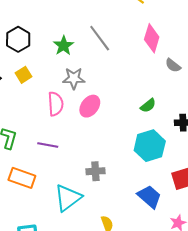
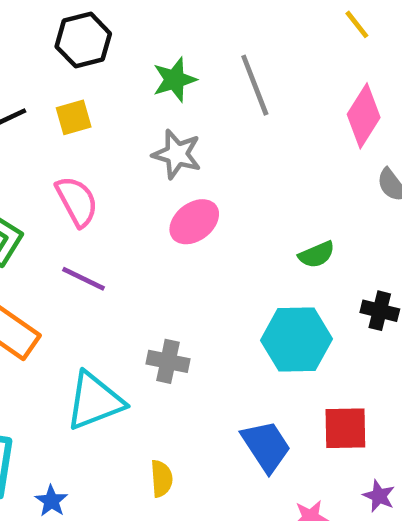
pink semicircle: (56, 104) -> (77, 201), moved, turned -40

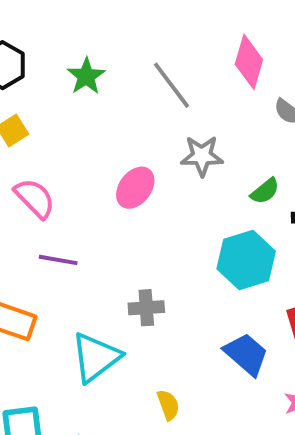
gray line: (255, 85) -> (171, 85), moved
gray star: (177, 154) -> (202, 156), moved
green semicircle: (317, 255) -> (265, 191), moved

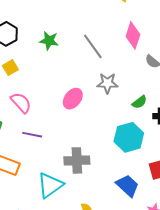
green star: (86, 76) -> (49, 41), turned -30
gray cross: (146, 308) -> (77, 160), size x1.4

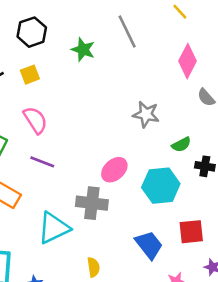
gray line: (93, 46) -> (127, 32), moved
pink ellipse: (73, 99) -> (114, 170), moved

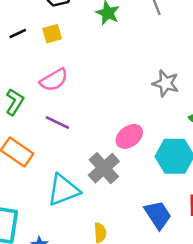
pink semicircle: (35, 120) -> (54, 80), turned 88
gray cross: (92, 203) -> (104, 168), turned 36

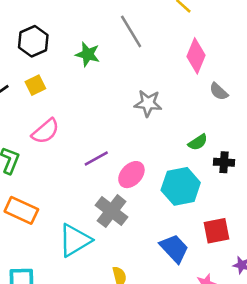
gray star: (166, 83) -> (148, 103), moved
purple line: (57, 123) -> (96, 159), moved, turned -45

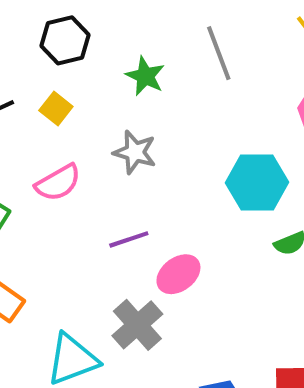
yellow square: (35, 85) -> (56, 109), turned -36
gray star: (148, 103) -> (135, 152), moved
cyan hexagon: (181, 186) -> (257, 183), moved

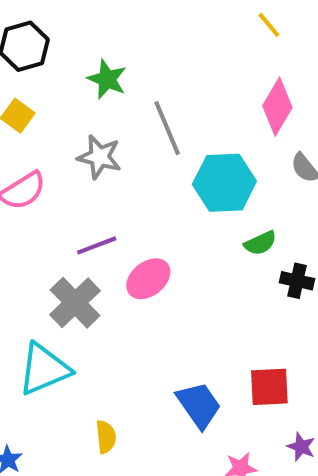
gray line: (219, 53) -> (167, 128), moved
gray cross: (137, 325) -> (75, 303), moved

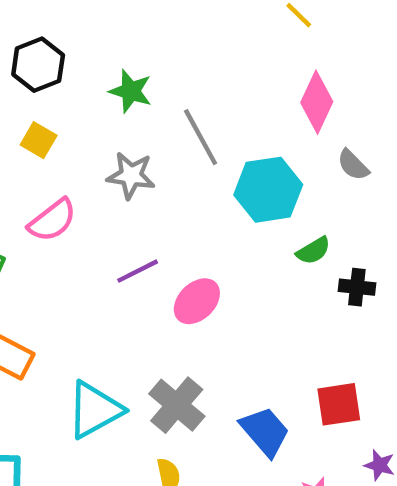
gray cross: (75, 303) -> (177, 405), moved

